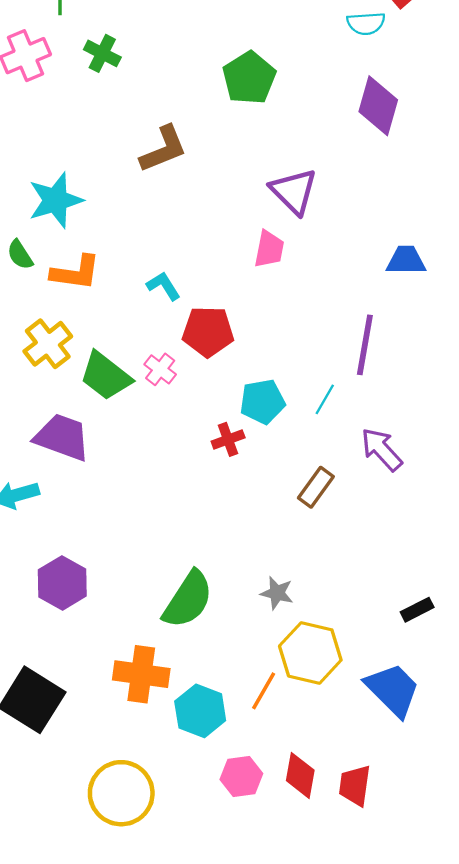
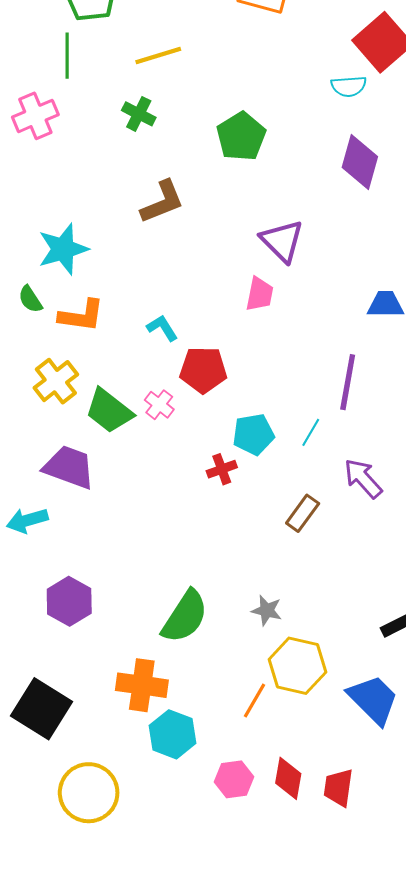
green cross: (102, 53) -> (139, 114), moved
cyan hexagon: (200, 711) -> (173, 734), moved
yellow circle: (121, 793) -> (89, 793), moved

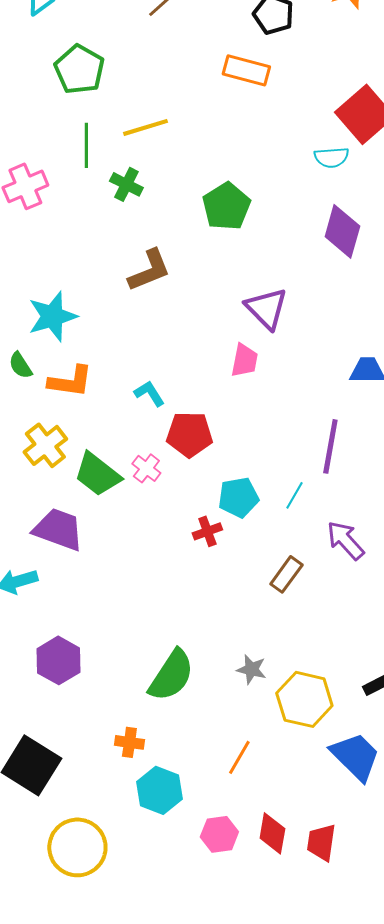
green line: (67, 56) -> (86, 145), moved
yellow hexagon: (297, 666) -> (304, 699), moved
orange cross: (142, 685) -> (129, 742), size x0.6

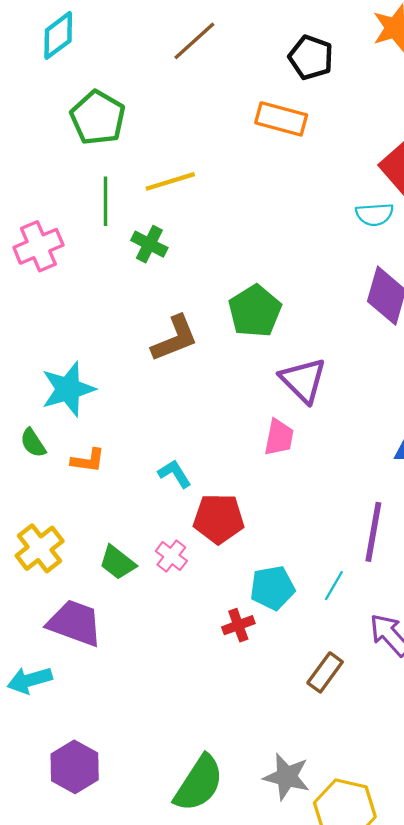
green pentagon: (226, 206) -> (255, 311), moved
orange L-shape: (70, 381) -> (88, 460), size x0.7
yellow cross: (45, 445) -> (40, 548), moved
green trapezoid: (97, 474) -> (118, 563), size x0.7
gray star: (251, 669) -> (287, 777), size x1.4

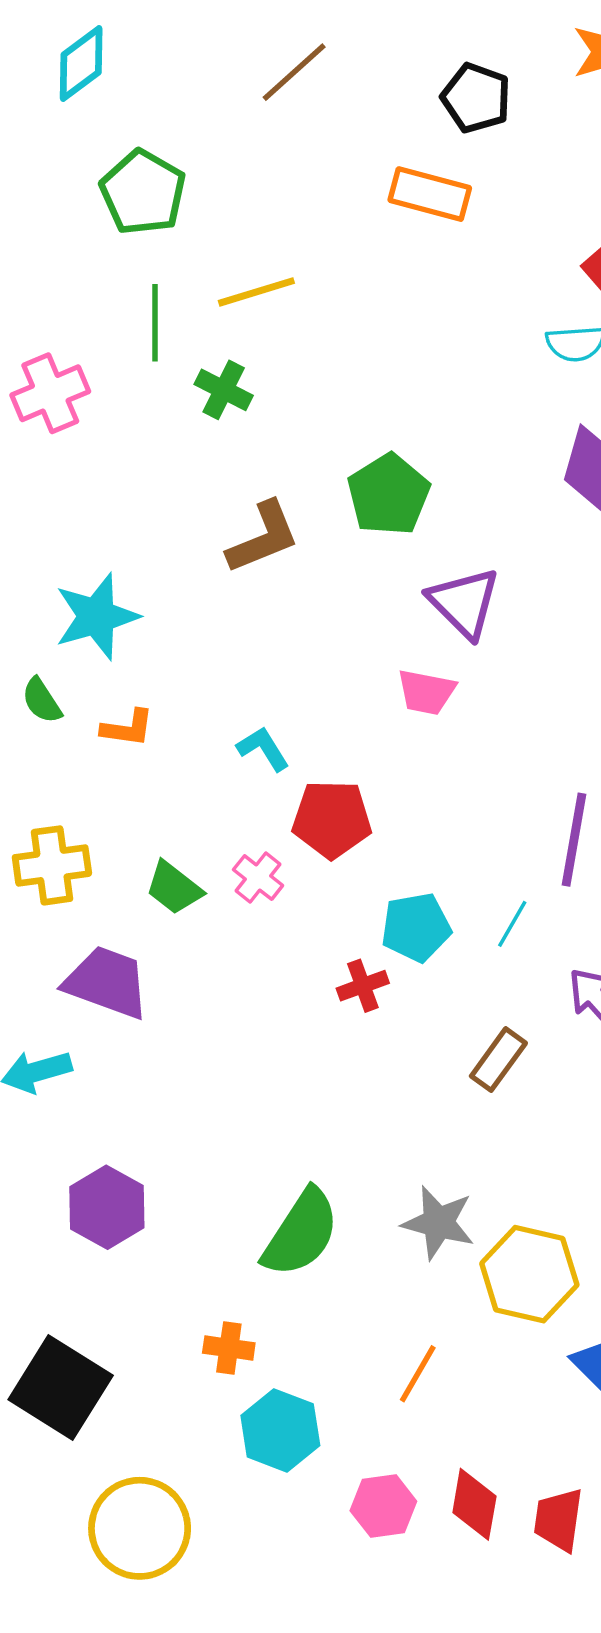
pink trapezoid: (279, 437) -> (426, 692), turned 90
yellow cross: (40, 548) -> (52, 865), turned 30

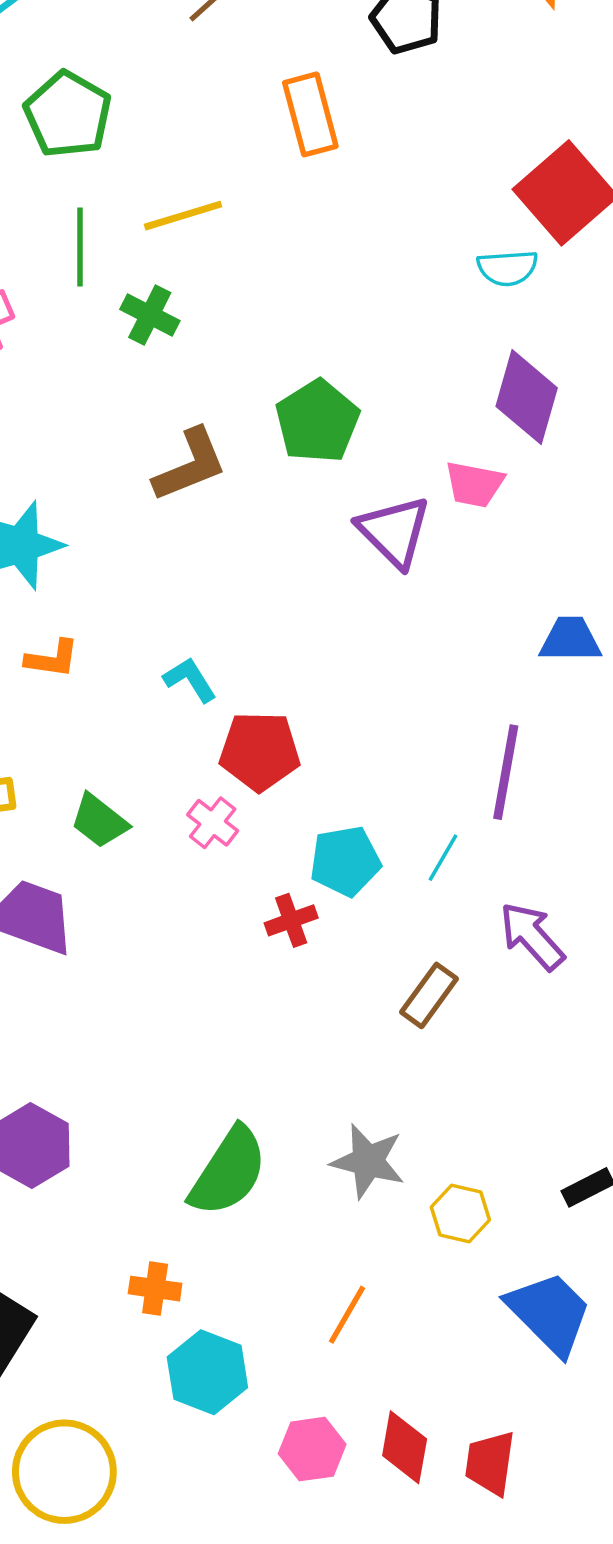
orange rectangle: (430, 194) -> (310, 114), moved, turned 60
pink trapezoid: (426, 692) -> (474, 484), moved
pink cross: (258, 877) -> (213, 823), moved
yellow hexagon: (529, 1274) -> (460, 1214), size x0.6

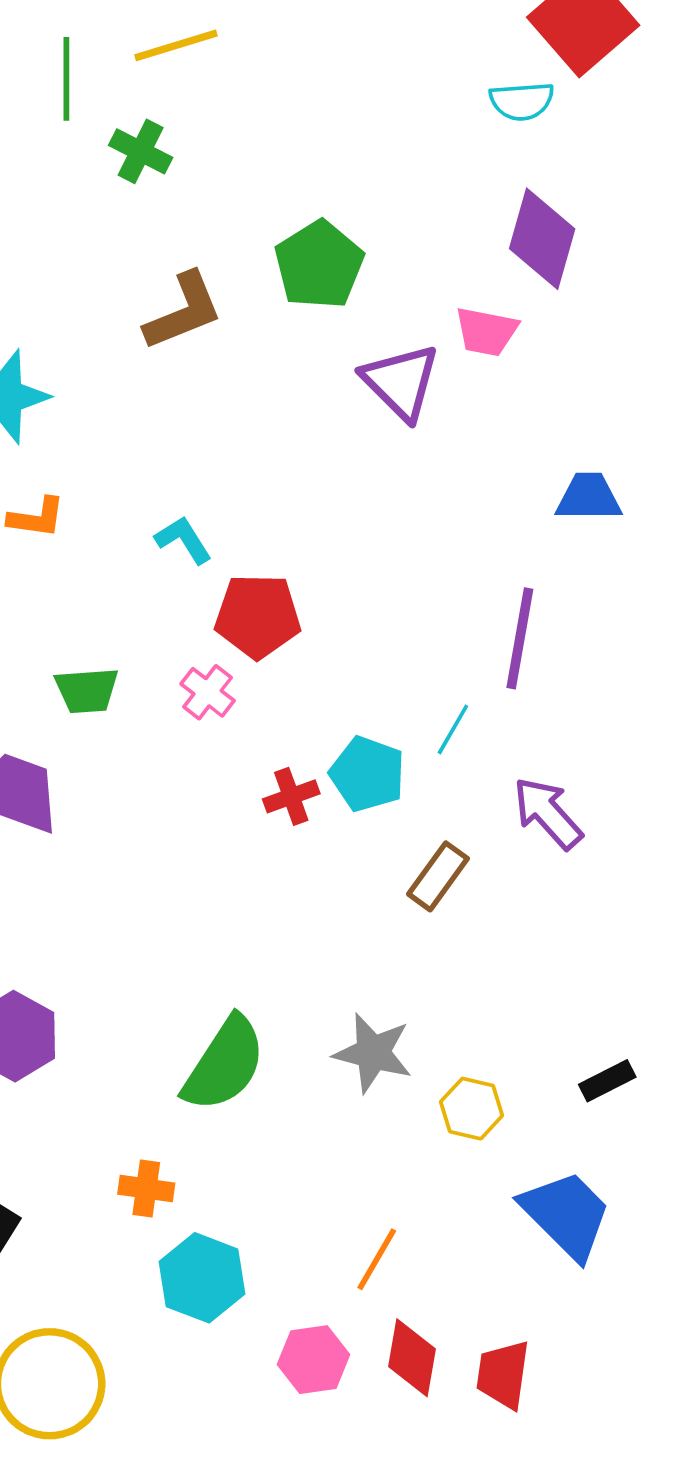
green trapezoid: (99, 821) -> (87, 690), turned -42
cyan pentagon: (345, 861) -> (367, 774), moved, turned 30
orange line: (347, 1315) -> (377, 1259), moved

